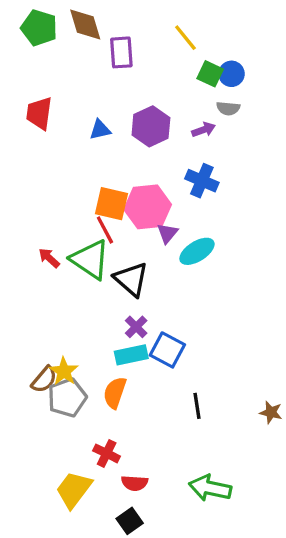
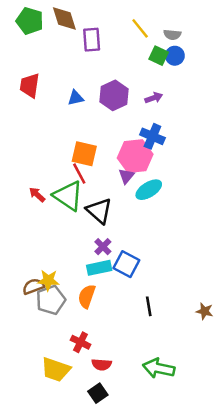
gray semicircle: (228, 108) -> (172, 35), moved
pink hexagon: (148, 207) -> (135, 156), moved
yellow star: (64, 371) -> (48, 280), turned -30
brown semicircle: (44, 380) -> (33, 286), turned -150
yellow trapezoid: (74, 490) -> (56, 370), turned -108

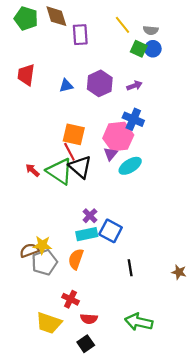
black triangle: (99, 211) -> (80, 167), moved

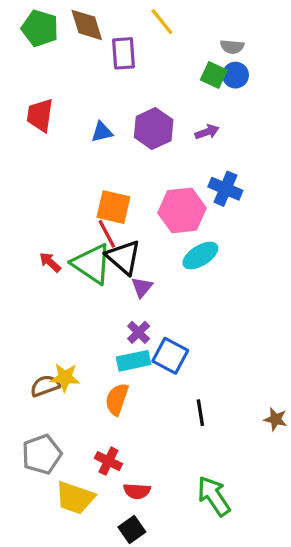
yellow line: (123, 25) -> (162, 22), moved
blue cross: (133, 119) -> (225, 189), moved
purple triangle: (111, 154) -> (142, 287), moved
gray pentagon: (44, 262) -> (42, 454), moved
green arrow: (139, 322) -> (214, 496), turned 44

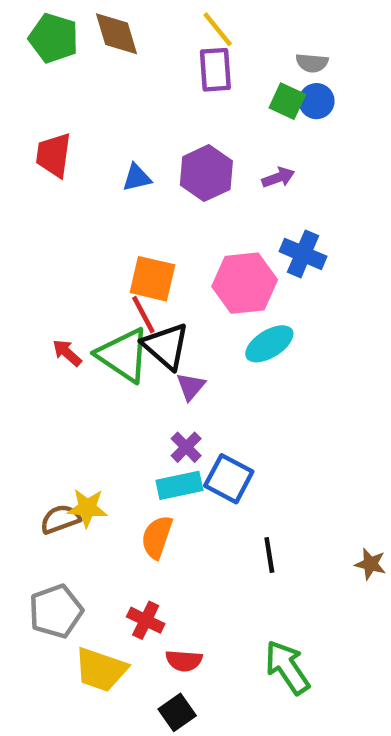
purple rectangle: (124, 53) -> (215, 70), moved

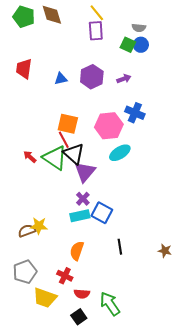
purple triangle: (191, 387) -> (85, 172), size x1.6
orange semicircle: (157, 537) -> (77, 251), moved
green arrow: (287, 667) -> (110, 304), moved

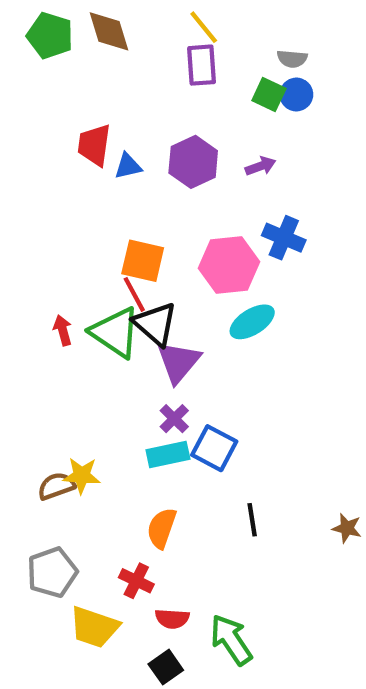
red trapezoid: (24, 69) -> (94, 145), moved
red arrow: (30, 157) -> (63, 330), turned 32

